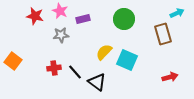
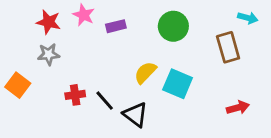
cyan arrow: (177, 13) -> (248, 18), turned 40
gray star: (61, 35) -> (49, 54), moved

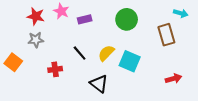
black line: (105, 101) -> (80, 53), moved

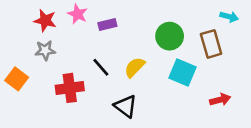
green circle: (127, 19) -> (170, 36), moved
cyan square: (130, 61) -> (183, 72), moved
red cross: (55, 69) -> (70, 88), size x1.5

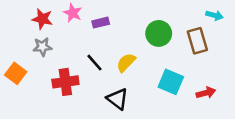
cyan square: (183, 72) -> (171, 82), moved

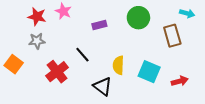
purple rectangle: (101, 23) -> (99, 25), moved
green circle: (159, 33) -> (138, 18), moved
yellow semicircle: (126, 63) -> (118, 65), moved, turned -42
red cross: (65, 82) -> (57, 72), turned -30

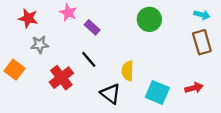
red star: (37, 17) -> (28, 18), moved
purple rectangle: (99, 25) -> (92, 27), moved, turned 56
brown rectangle: (172, 36) -> (202, 42), moved
cyan square: (149, 72) -> (157, 92), moved

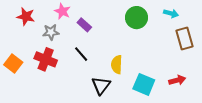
cyan arrow: (202, 15) -> (171, 13), moved
gray star: (40, 45) -> (51, 32), moved
red cross: (61, 78) -> (46, 59), moved, turned -30
black triangle: (110, 94) -> (101, 85), turned 30

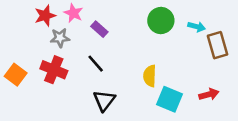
cyan arrow: (171, 13) -> (197, 27), moved
red star: (26, 17) -> (45, 16), moved, turned -30
yellow semicircle: (117, 65) -> (150, 76), moved
black triangle: (101, 85) -> (104, 101), moved

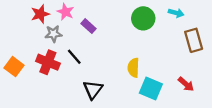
cyan arrow: (197, 27) -> (176, 13), moved
black line: (96, 64) -> (74, 57), moved
red arrow: (209, 94) -> (186, 84), turned 56

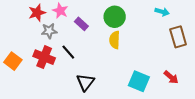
green circle: (143, 18) -> (115, 17), moved
yellow semicircle: (133, 68) -> (115, 40), moved

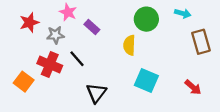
red star: (37, 13) -> (29, 22), moved
green circle: (115, 17) -> (146, 19), moved
orange square: (13, 61) -> (24, 82), moved
cyan square: (139, 81) -> (146, 80), moved

